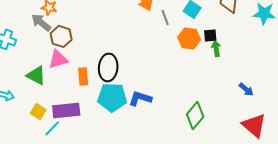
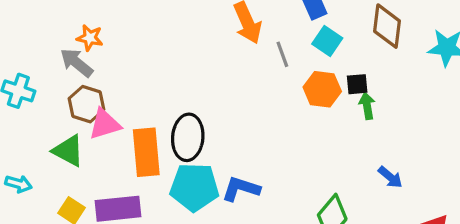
brown hexagon: (61, 36) -> (86, 104), moved
orange rectangle: (83, 76) -> (146, 152), size x1.6
blue arrow: (246, 89) -> (390, 177), moved

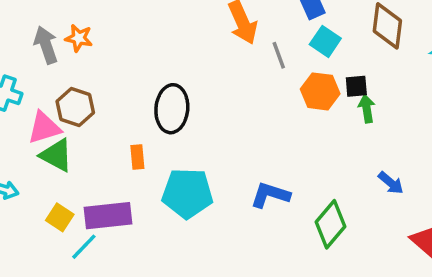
gray arrow: (77, 63) -> (46, 45), moved, turned 32
pink triangle: (105, 124) -> (44, 128), moved
black ellipse: (188, 137) -> (172, 109), moved
orange rectangle: (146, 152) -> (137, 157), size x0.5
blue L-shape: (241, 189) -> (270, 195), moved

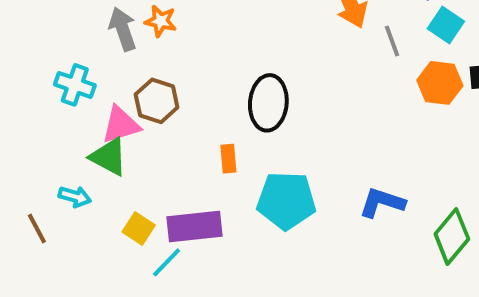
green triangle: (56, 155) -> (109, 157), moved

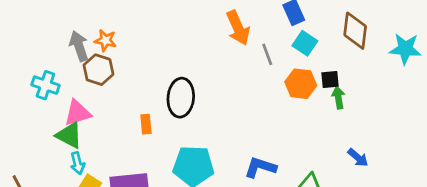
brown hexagon: (157, 101) -> (98, 70), moved
orange rectangle: (228, 159) -> (146, 124), moved
cyan arrow: (75, 197) -> (78, 163), moved, turned 60

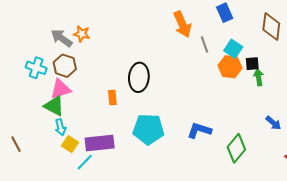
cyan square: (305, 43) -> (233, 49), moved
gray arrow: (79, 46) -> (62, 38), turned -35
brown hexagon: (98, 70) -> (65, 66), moved

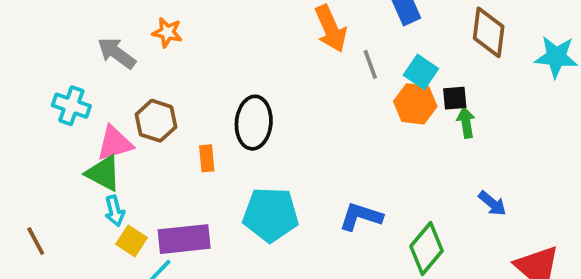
orange star: (82, 34) -> (167, 32), moved
brown hexagon: (65, 66) -> (156, 121), moved

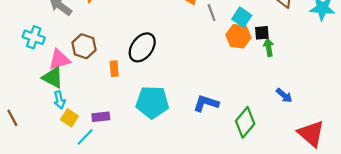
black ellipse: (254, 123) -> (142, 47), turned 32
purple rectangle: (184, 239) -> (101, 117), size x0.6

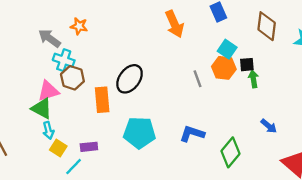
gray line: (212, 13) -> (198, 79), moved
cyan cross: (34, 37) -> (64, 60), moved
orange rectangle: (114, 69) -> (102, 100), size x1.6

